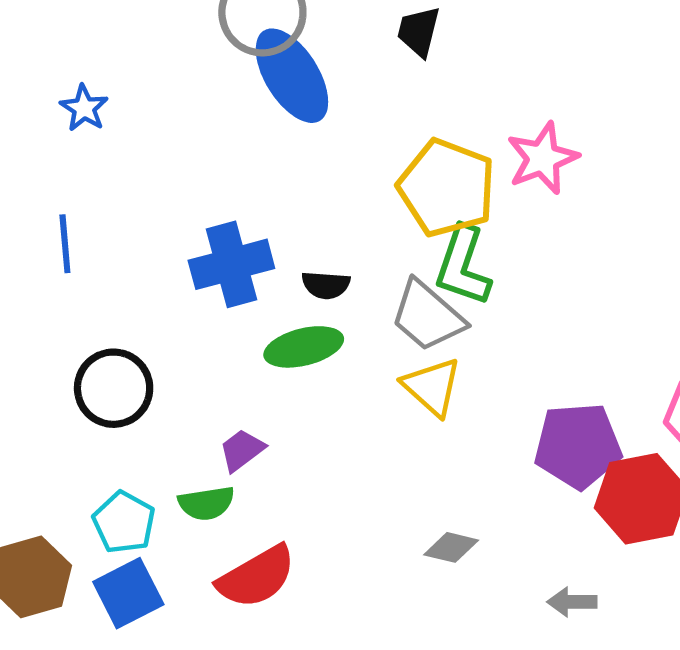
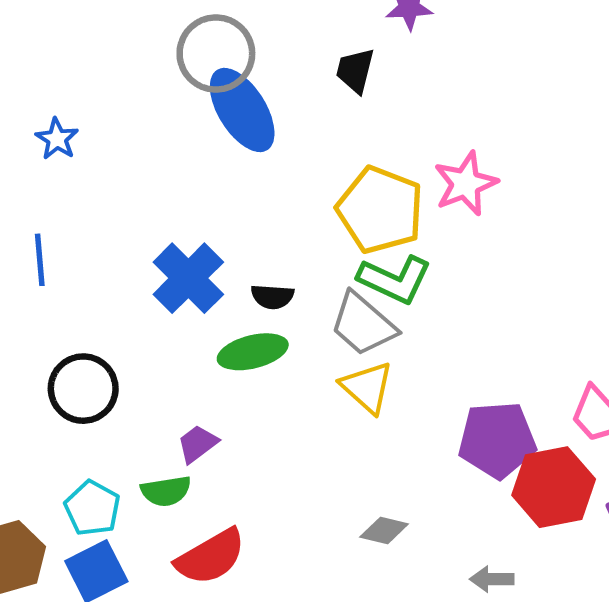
blue cross: (231, 264) -> (188, 278), turned -30
green L-shape: (463, 266) -> (395, 280), turned -84

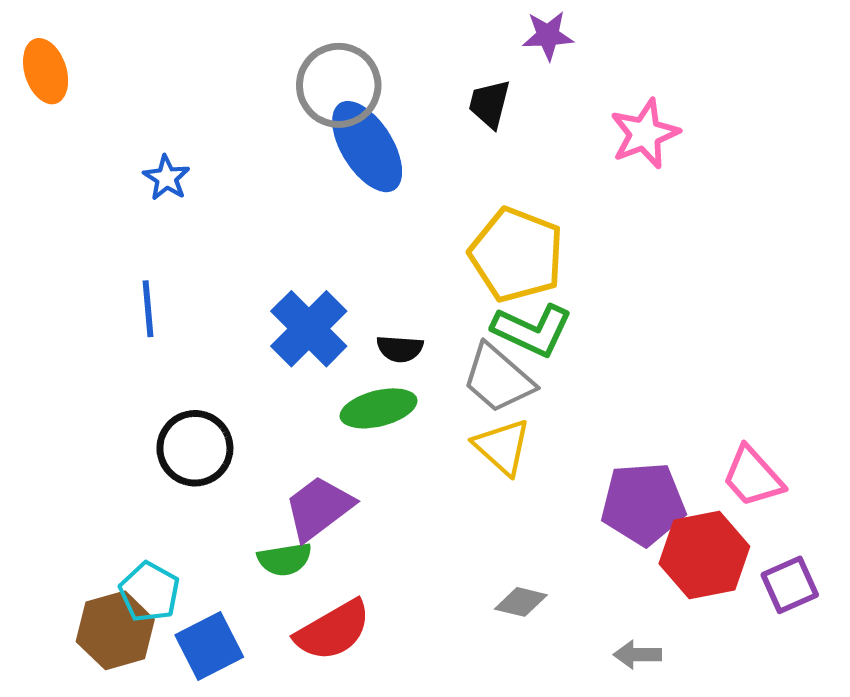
pink star: (466, 184) -> (645, 134), moved
purple trapezoid: (197, 444) -> (319, 508), size x1.6
cyan pentagon: (92, 508) -> (149, 592), moved

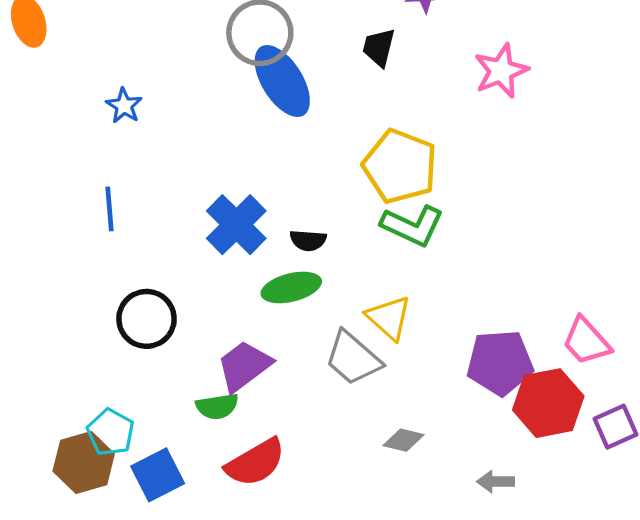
gray trapezoid: (498, 379) -> (353, 358), moved

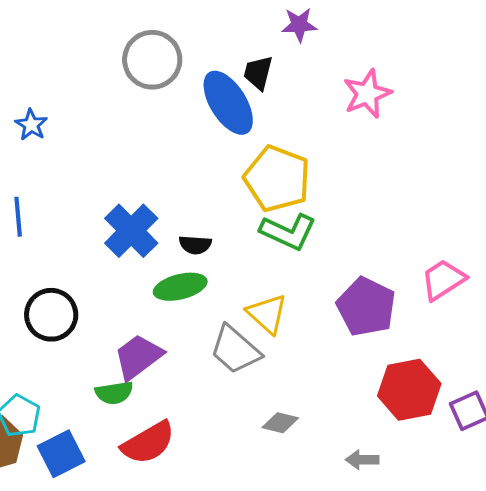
blue ellipse: (282, 81) -> (228, 103), moved
pink trapezoid: (586, 341) -> (443, 280), moved, turned 99
purple pentagon: (500, 363) -> (366, 307), moved, turned 30

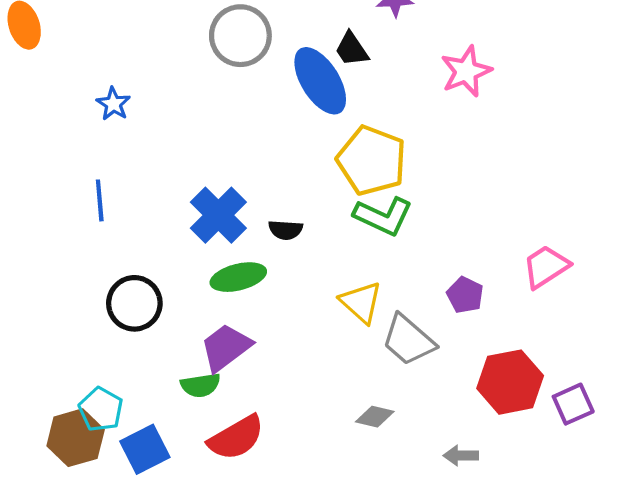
black trapezoid: (258, 73) -> (352, 49), turned -48
green ellipse: (180, 287) -> (238, 277), moved
purple pentagon: (366, 307) -> (465, 295), size x0.6
gray trapezoid: (235, 350) -> (408, 340), moved

